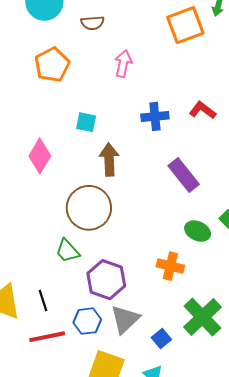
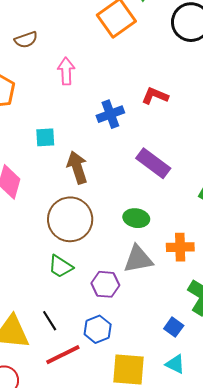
green ellipse: (198, 231) -> (136, 218), moved
orange cross: (170, 266) -> (180, 247), moved
purple hexagon: (106, 280) -> (105, 284), size x0.7
gray triangle: (125, 319) -> (138, 259), moved, turned 48

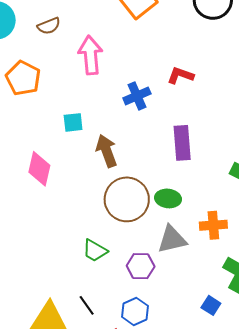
pink arrow: (66, 71) -> (91, 55), size x1.4
purple rectangle: (153, 163) -> (182, 143), turned 52
brown circle: (70, 219) -> (127, 199), moved

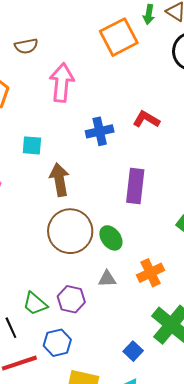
green ellipse: (168, 198) -> (111, 238), turned 35
orange cross: (213, 225) -> (150, 273), turned -32
gray triangle: (172, 239) -> (107, 279), size x0.6
green trapezoid: (95, 251) -> (35, 304), moved

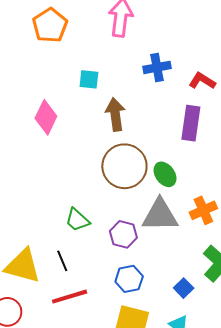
red L-shape: (146, 119) -> (202, 81), moved
gray triangle: (107, 279) -> (160, 215), size x2.0
green trapezoid: (35, 304) -> (77, 220), moved
blue hexagon: (57, 343) -> (129, 279), moved

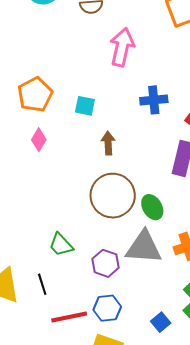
orange pentagon: (50, 25) -> (35, 95), moved
brown arrow: (115, 114) -> (108, 143), size x0.7
pink diamond: (46, 117) -> (39, 140), size x0.7
red line: (70, 297) -> (69, 317), moved

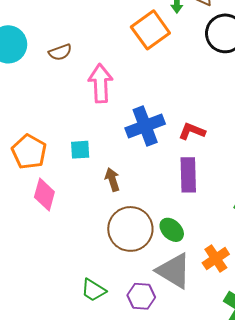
blue cross: (154, 100) -> (145, 126), size x1.4
pink diamond: (39, 140) -> (44, 194), size x1.4
gray triangle: (144, 247) -> (174, 271), turned 42

